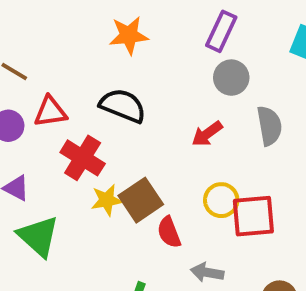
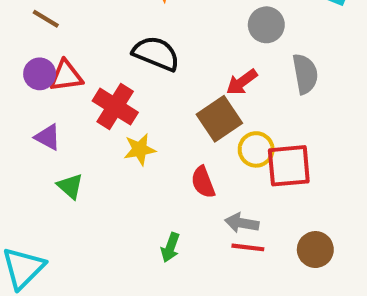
red triangle: (50, 112) -> (66, 76), moved
brown square: (141, 200) -> (219, 119), moved
green triangle: (38, 236) -> (70, 186), size x0.6

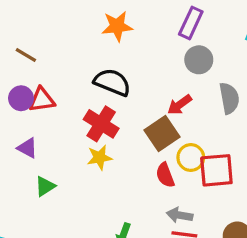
red cross: (115, 107) -> (101, 124), moved
red semicircle: (203, 182) -> (165, 175), moved
green triangle: (70, 186) -> (45, 186), turned 45

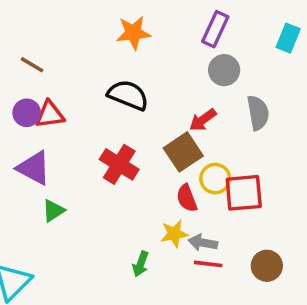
red cross: (101, 124) -> (119, 164), moved
purple triangle: (27, 148) -> (34, 168), size x1.5
yellow star: (99, 158) -> (174, 234), moved

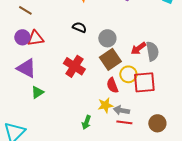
gray circle: (224, 70) -> (107, 38), moved
black semicircle: (128, 95) -> (79, 27), size x0.6
gray semicircle: (258, 113) -> (152, 51), moved
red arrow: (203, 120) -> (138, 48), moved

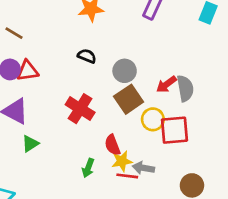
red semicircle: (112, 85) -> (112, 145), moved
green arrow: (86, 122) -> (88, 168), moved
red line: (124, 122) -> (127, 176), moved

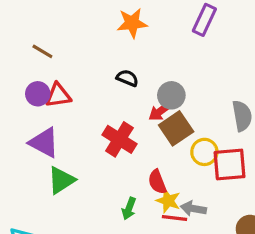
red arrow: (166, 84) -> (160, 111), moved
green triangle: (30, 144) -> (61, 180), size x1.4
yellow star: (122, 161) -> (168, 201), turned 30

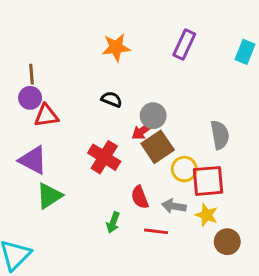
brown line: (42, 51) -> (32, 74), turned 54
purple circle: (38, 94) -> (30, 98), moved
yellow star: (168, 201) -> (206, 215), moved
gray arrow: (193, 209) -> (174, 206), moved

